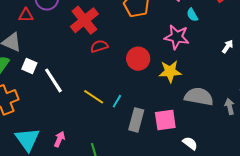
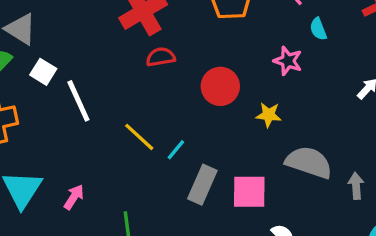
pink star: (177, 37) -> (288, 61), size x0.7
yellow star: (170, 71) -> (269, 115), size x0.7

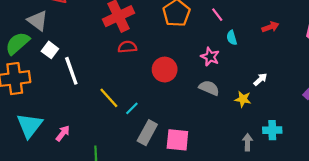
yellow star: (269, 115) -> (243, 99), moved
gray semicircle: (309, 162) -> (209, 88), moved, size x0.7

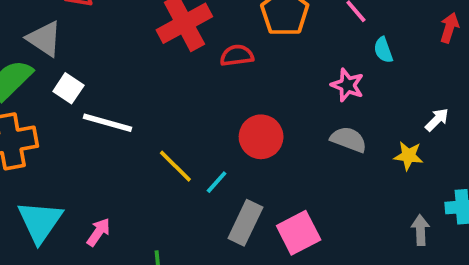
red arrow: (270, 27) -> (449, 28), turned -49
red semicircle: (127, 47) -> (237, 55), moved
red circle: (165, 70) -> (261, 137), moved
white line: (71, 71) -> (107, 123), turned -52
pink square: (177, 140) -> (299, 233), turned -30

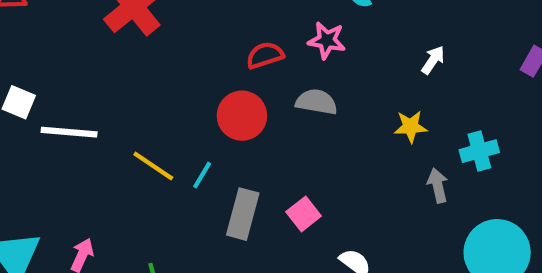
red semicircle: (237, 55) -> (265, 55), moved
gray semicircle: (349, 139) -> (316, 102), moved
yellow star: (408, 156) -> (410, 127), moved
pink square: (299, 233) -> (304, 214), size x0.7

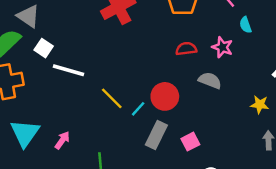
red circle: (242, 116) -> (165, 96), moved

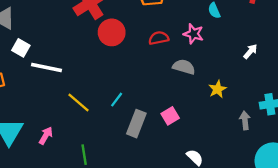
red circle: (165, 96) -> (112, 32), moved
yellow line: (112, 98) -> (78, 102), moved
yellow star: (260, 105) -> (218, 89), moved, turned -30
pink square: (190, 142) -> (170, 116), moved

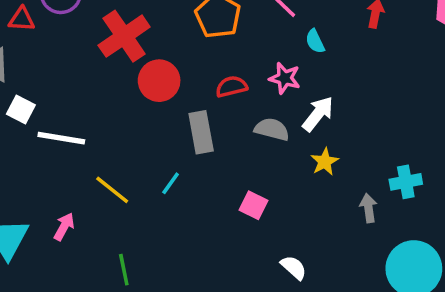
white arrow: (250, 51) -> (318, 114), moved, size x1.5
pink square: (170, 116) -> (253, 205), turned -30
gray rectangle: (136, 124) -> (201, 132), moved, turned -30
pink arrow: (46, 136) -> (64, 227), moved

